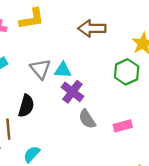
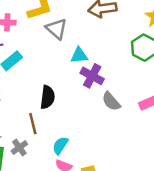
gray triangle: (40, 69) -> (56, 29), moved

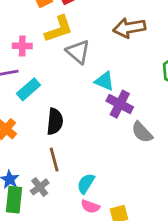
cyan triangle: (79, 55) -> (104, 81), turned 30
black semicircle: (47, 97) -> (55, 121), moved

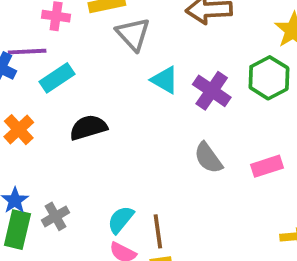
purple cross: (120, 104) -> (212, 91), moved
black semicircle: (55, 121) -> (88, 128), turned -120
brown line: (54, 160) -> (158, 231), moved

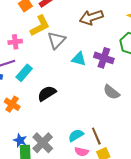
gray triangle: (133, 34) -> (56, 40), turned 42
gray cross: (56, 216) -> (43, 143), size x1.5
cyan semicircle: (121, 220) -> (76, 135), turned 35

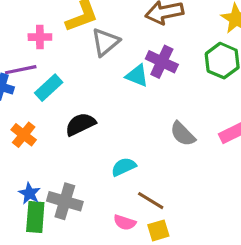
purple cross: (104, 58) -> (162, 62), moved
cyan semicircle: (76, 135) -> (124, 167), moved
brown line: (96, 136) -> (151, 201), turned -42
gray cross: (43, 143) -> (65, 201), turned -35

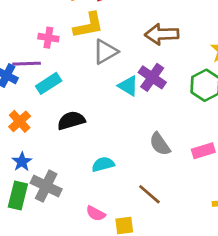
blue star: (29, 193) -> (22, 162), moved
brown line: (151, 201) -> (149, 194), moved

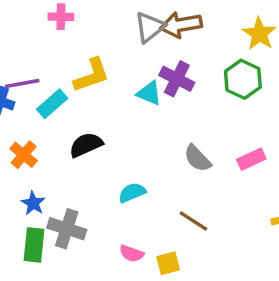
yellow L-shape: (88, 25) -> (92, 75), moved
pink cross: (48, 38) -> (61, 17), moved
gray triangle: (105, 52) -> (150, 27), moved

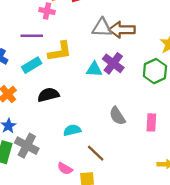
gray triangle: (150, 27) -> (102, 28), turned 30
purple line: (22, 83) -> (32, 36), moved
cyan triangle: (149, 93) -> (94, 69), turned -30
pink rectangle: (251, 159) -> (151, 122), turned -72
brown line: (193, 221) -> (96, 153), moved

